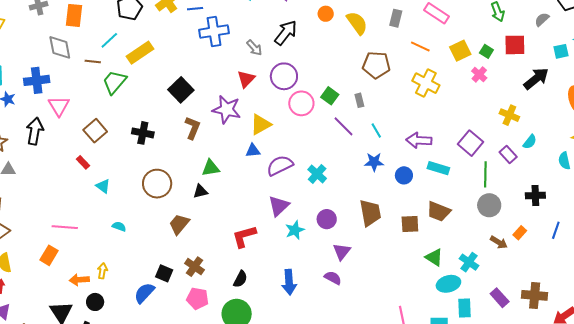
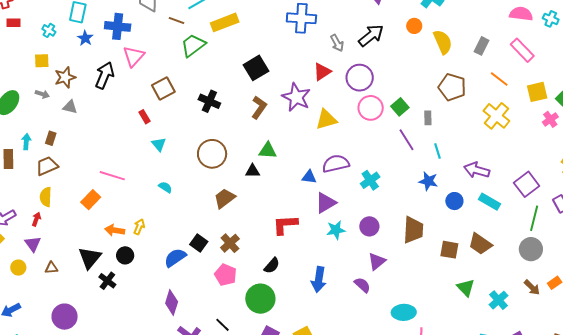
blue triangle: (253, 151) -> (309, 177), moved
cyan ellipse: (448, 284) -> (404, 312), moved

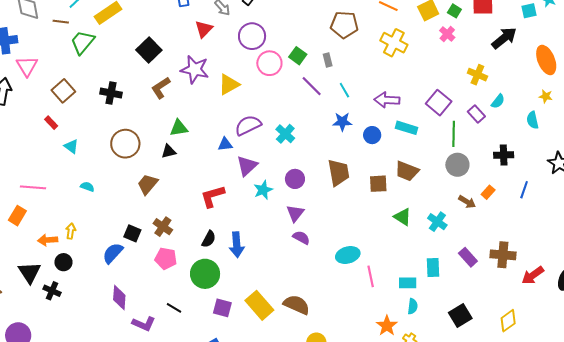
red triangle: (322, 72) -> (204, 29), moved
brown L-shape: (259, 107) -> (161, 88), turned -145
purple triangle: (377, 261) -> (295, 213), moved
blue arrow: (319, 279) -> (237, 245), moved

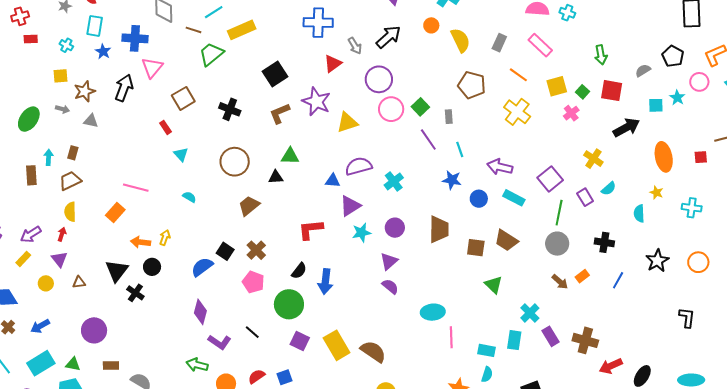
cyan cross: (437, 222) -> (530, 313), moved

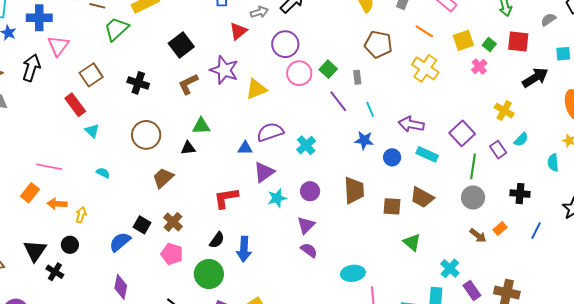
gray arrow: (355, 46) -> (259, 12), turned -72
red rectangle: (166, 127) -> (75, 105), size x1.6
orange arrow: (140, 242) -> (57, 204), moved

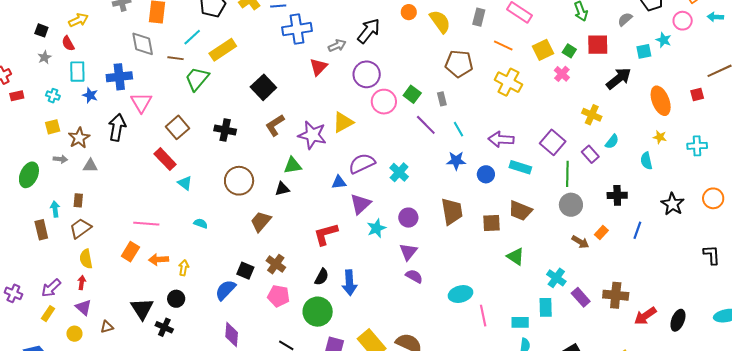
purple star: (224, 70) -> (312, 135), moved

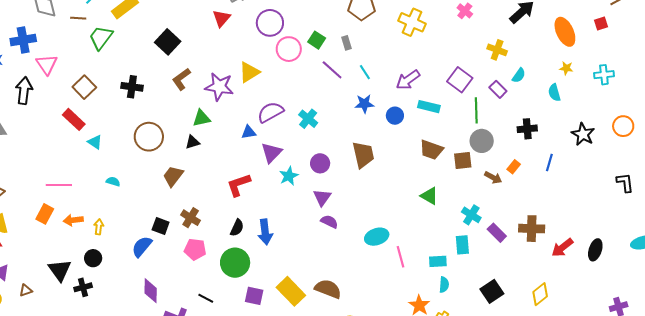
purple arrow: (501, 139) -> (408, 80), turned -35
brown square: (492, 223) -> (463, 161), moved
black cross: (164, 327) -> (83, 287), turned -36

